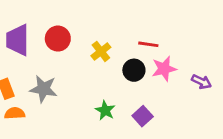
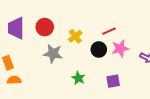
red line: (148, 44) -> (109, 31), turned -32
gray star: (43, 89) -> (53, 54), moved
purple square: (143, 116) -> (113, 81), moved, turned 32

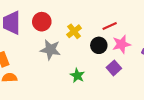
purple square: (113, 81) -> (114, 68), moved, turned -32

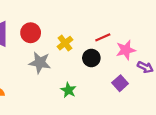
pink star: (121, 44) -> (126, 50), moved
purple square: (114, 68) -> (120, 83), moved

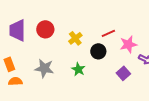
gray star: (40, 63) -> (44, 68), moved
green star: (68, 90) -> (78, 69), moved

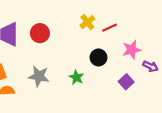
red line: (108, 33) -> (110, 28), moved
yellow cross: (75, 38) -> (87, 22), moved

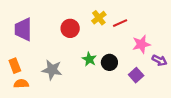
red circle: (40, 33) -> (70, 28), moved
black circle: (99, 57) -> (109, 62), moved
green star: (76, 77) -> (89, 59), moved

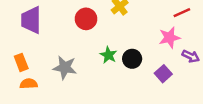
red line: (120, 23) -> (182, 13), moved

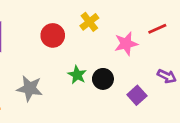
pink star: (169, 38) -> (126, 44), moved

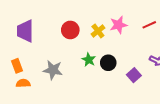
yellow cross: (89, 22) -> (98, 31), moved
pink star: (126, 44) -> (118, 25), moved

